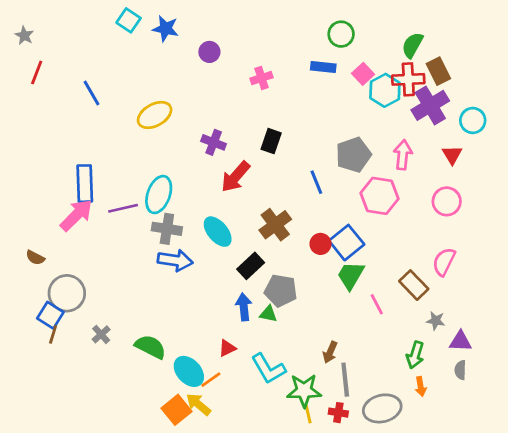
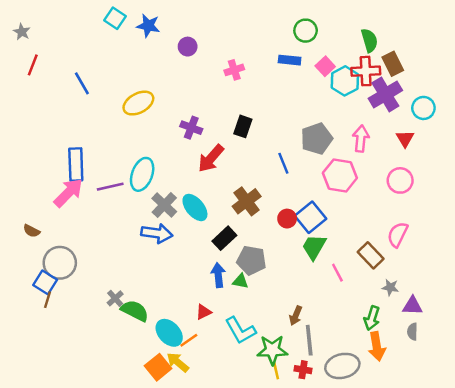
green semicircle: (412, 45) -> (369, 40), turned 135
gray cross: (167, 229) -> (164, 205), moved, turned 35
gray cross: (101, 334) -> (115, 298), moved
orange arrow: (421, 387) -> (377, 346), size x1.6

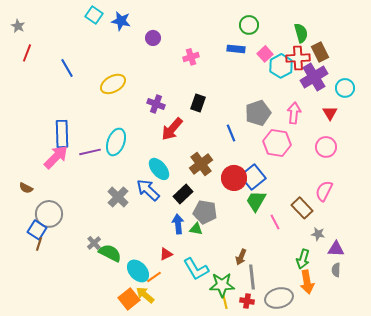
gray cross: (164, 205) -> (118, 197), moved
red circle: (287, 219) -> (234, 178), size x1.6
blue arrow: (157, 233) -> (148, 190), moved, turned -145

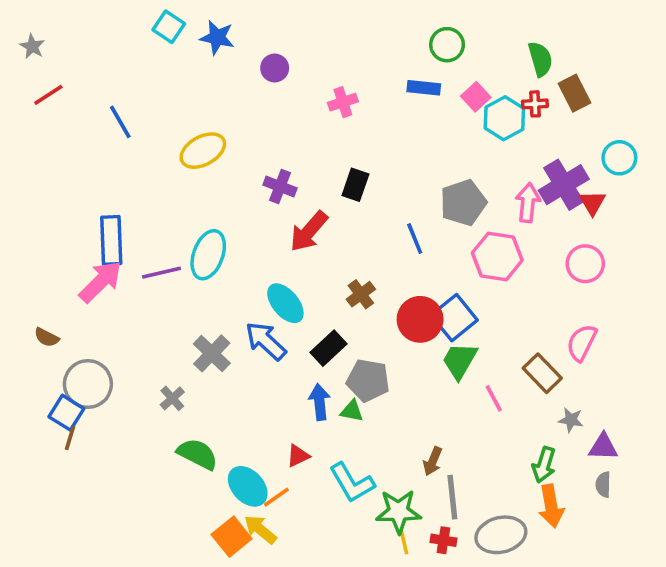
red line: (27, 53) -> (48, 95), turned 36
red cross: (298, 58) -> (535, 104), size x0.6
purple cross: (314, 77) -> (564, 185), moved
brown cross: (201, 164) -> (361, 294), size x0.7
gray cross: (94, 243) -> (172, 398), moved

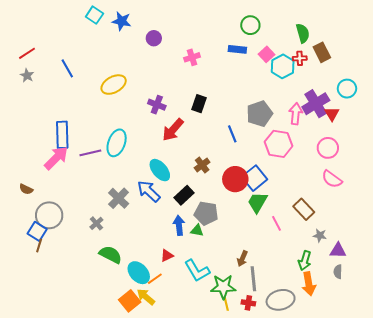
gray star: (32, 46) -> (27, 75), moved
pink semicircle: (582, 343) -> (332, 179), moved, turned -80

